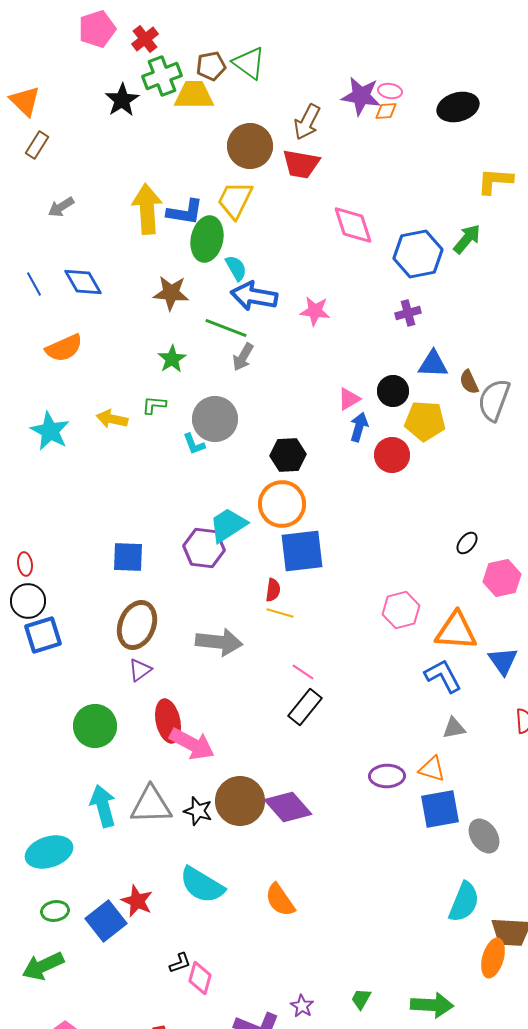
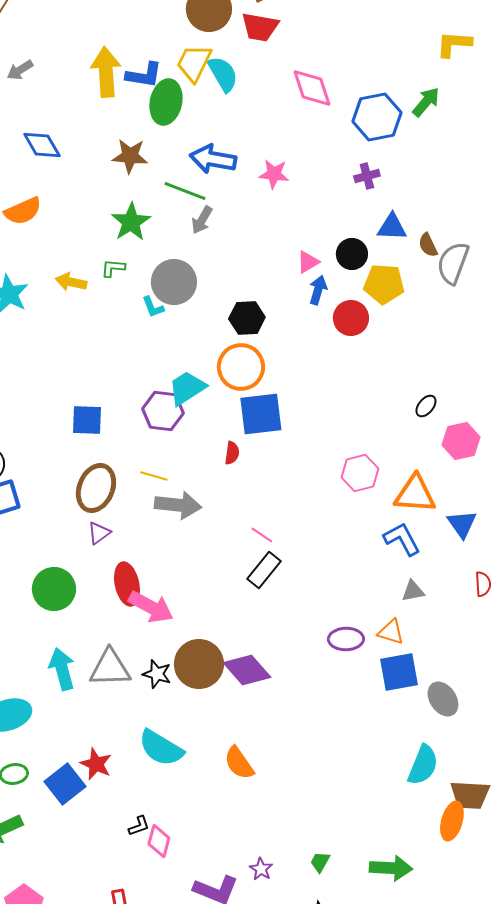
cyan semicircle: (236, 268) -> (223, 74), moved, size x1.4
green star: (172, 359) -> (131, 222), size x1.4
yellow line: (280, 613) -> (154, 476), moved

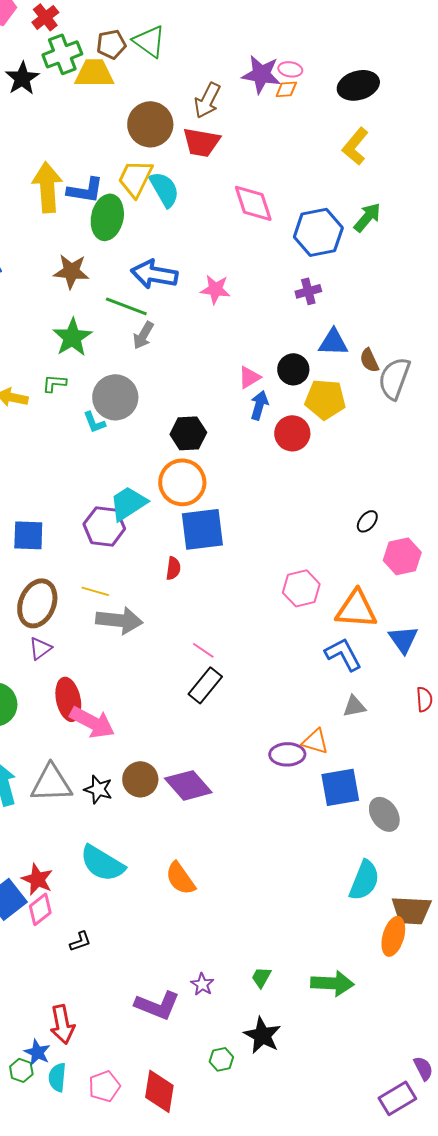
yellow L-shape: (454, 44) -> (355, 146), moved, turned -54
orange triangle: (391, 632) -> (315, 741), moved
brown circle: (199, 664) -> (140, 779), size x0.7
pink diamond: (159, 841) -> (40, 909), moved, turned 36

